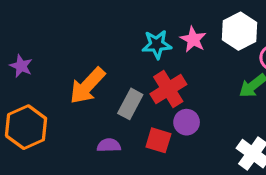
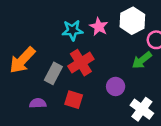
purple circle: (187, 122) -> (116, 86), moved

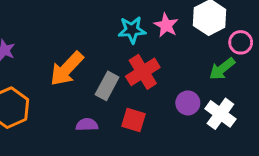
white cross: (142, 109) -> (220, 114), moved

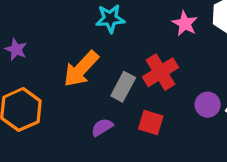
cyan star: (132, 30) -> (110, 19), moved
purple semicircle: (87, 125) -> (102, 127), turned -30

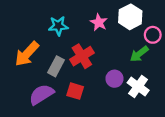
cyan star: (110, 19) -> (58, 26), moved
purple semicircle: (102, 127) -> (41, 94), size x1.6

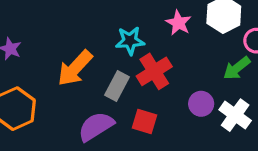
cyan star: (58, 26) -> (130, 41), moved

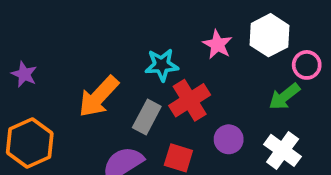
purple circle: (201, 104) -> (229, 139), moved

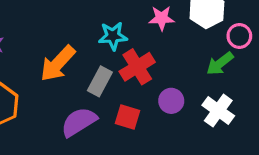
pink star: (217, 45) -> (162, 18), turned -30

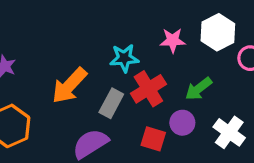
green arrow: (220, 64) -> (199, 89), moved
red square: (127, 117) -> (153, 139), moved

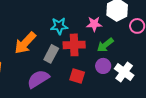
pink star: (173, 40) -> (94, 24), moved
red cross: (148, 89) -> (74, 45), turned 30
purple circle: (182, 123) -> (103, 66), moved

